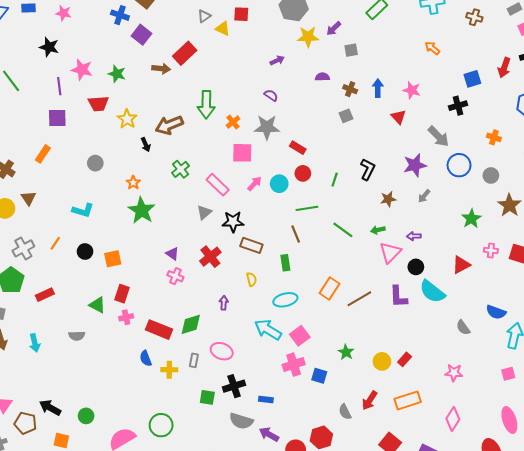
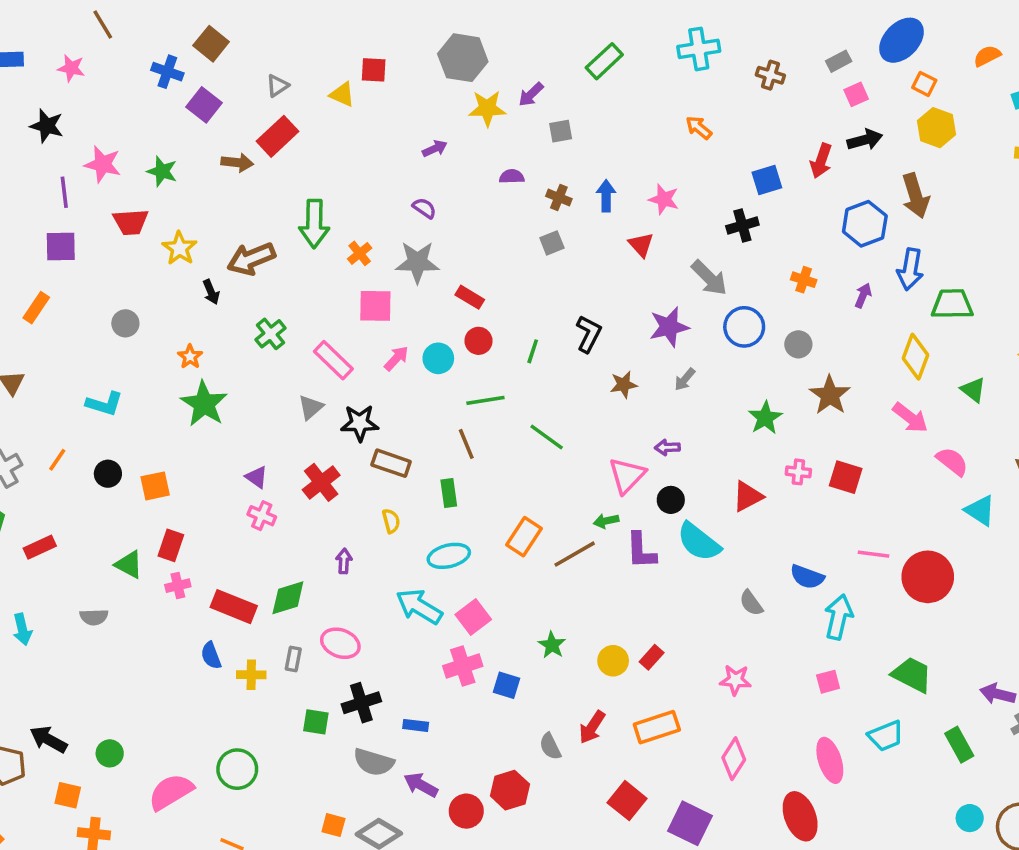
gray triangle: (204, 16) -> (277, 86), moved
green arrow: (378, 230) -> (606, 521), moved

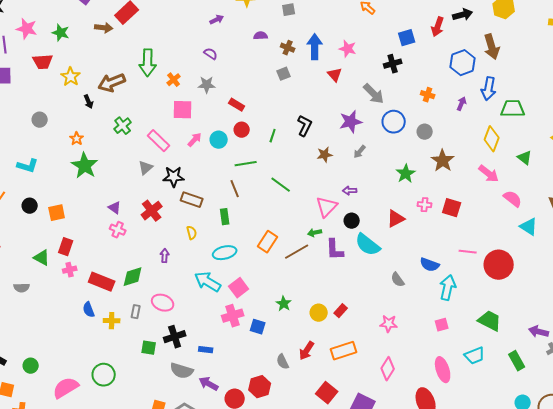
blue arrow: (606, 196) -> (315, 47), size x1.4
gray star: (417, 262) -> (207, 85), size x0.7

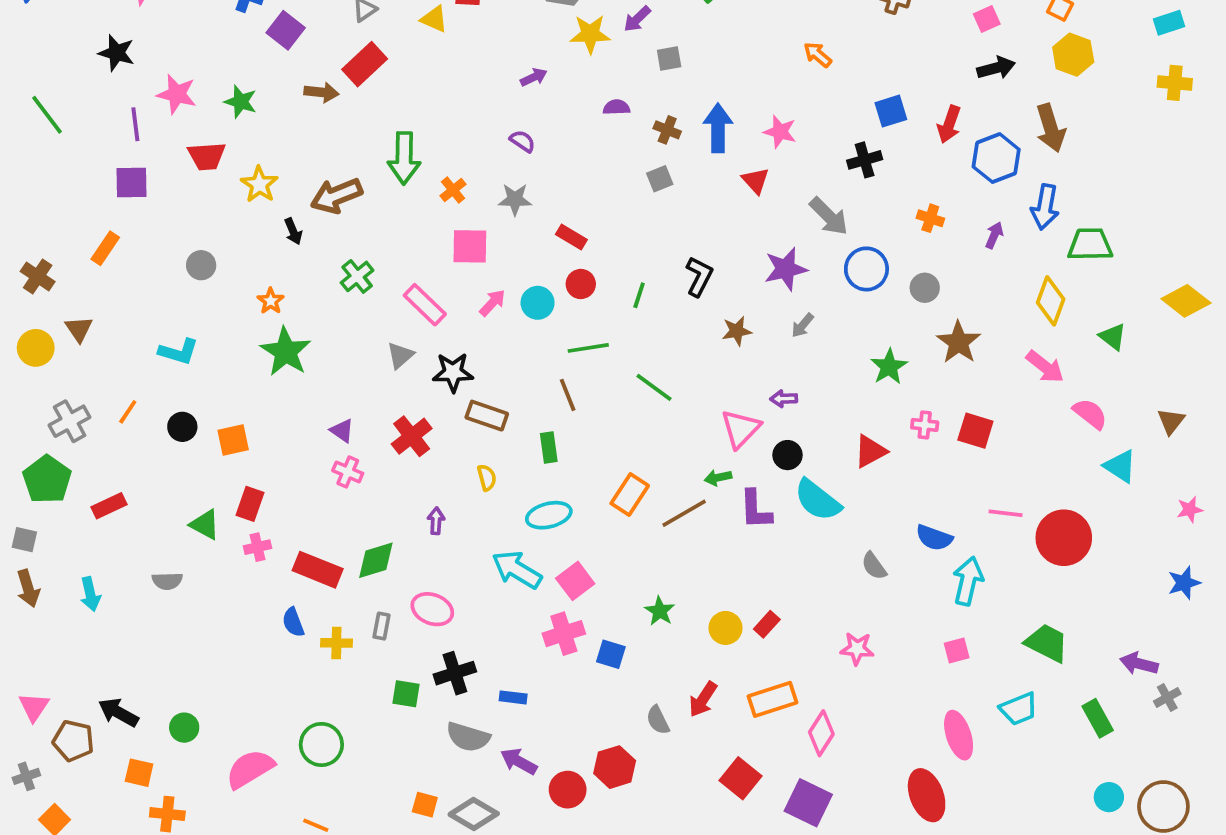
red arrow: (438, 27) -> (949, 124), moved
pink diamond: (388, 369) -> (821, 733), moved

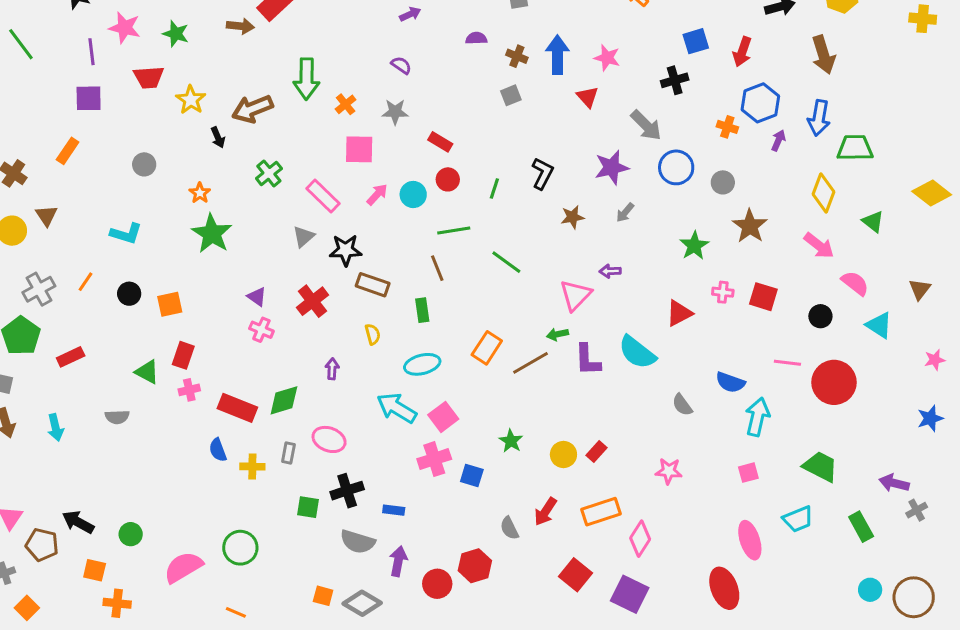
blue hexagon: (996, 158) -> (760, 103), moved
black circle: (788, 455) -> (820, 316), moved
purple arrow: (519, 761) -> (398, 561), turned 72

